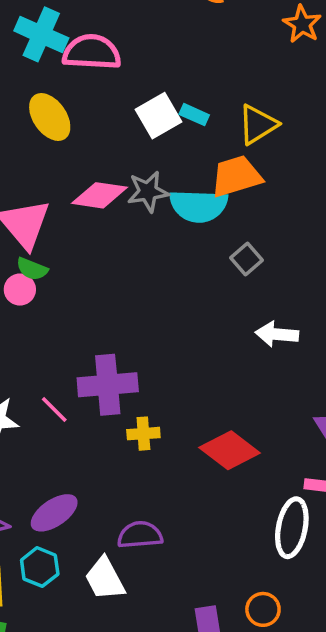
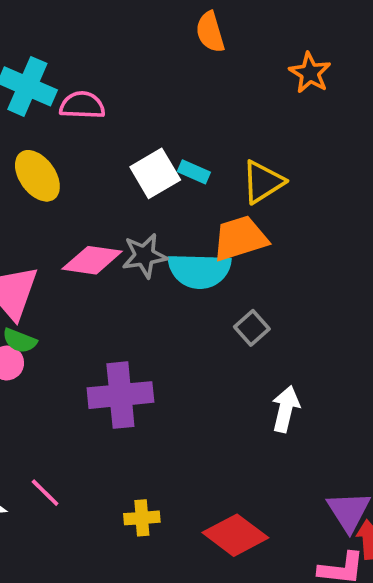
pink semicircle: (92, 52) -> (82, 105), size x0.7
white arrow: (277, 334) -> (286, 409), turned 99
purple cross: (108, 385) -> (120, 395), moved

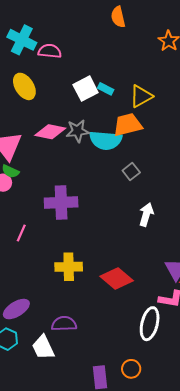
pink line: (45, 493) -> (21, 233), moved, turned 66
yellow cross: (142, 518) -> (69, 267), size x1.5

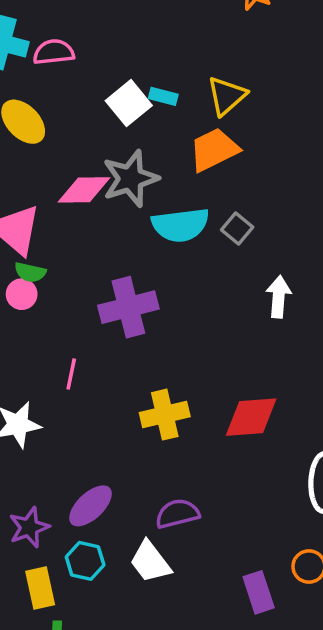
gray star: (78, 131) -> (130, 179), size x1.4
cyan semicircle: (106, 140) -> (181, 225), moved
red diamond: (117, 279) -> (251, 417), turned -32

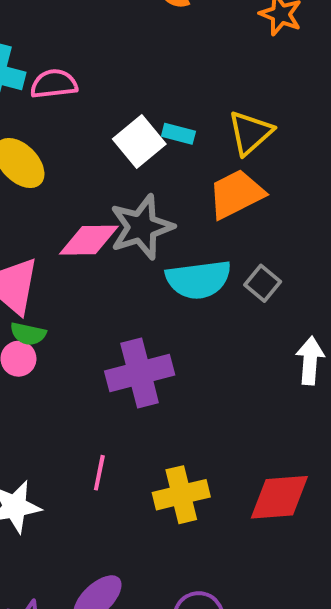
pink line: (71, 374) -> (99, 473), moved

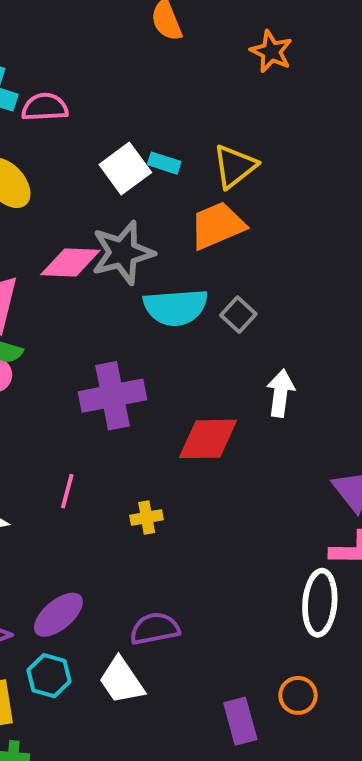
yellow cross: (181, 495) -> (147, 518), size x0.6
red diamond: (279, 497) -> (208, 439), moved

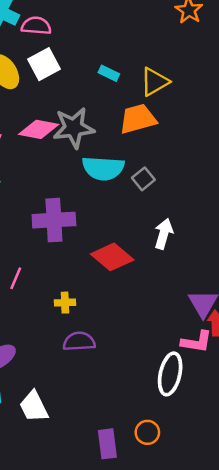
white square: (125, 169) -> (44, 64), moved
red diamond: (208, 439) -> (112, 257), turned 33
purple semicircle: (155, 629) -> (79, 341), moved

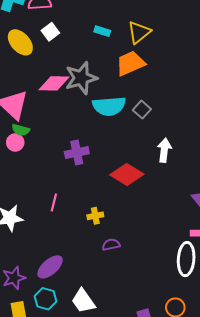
white square: (44, 64) -> (50, 32), size x0.7
purple cross: (54, 220) -> (77, 153), size x0.7
purple semicircle: (79, 341) -> (111, 245), size x0.7

